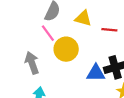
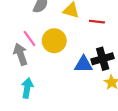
pink line: (48, 33) -> (29, 38), moved

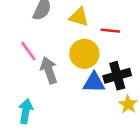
yellow circle: (54, 41) -> (84, 54), moved
gray arrow: (20, 54) -> (49, 70), moved

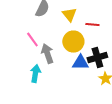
yellow triangle: (79, 17) -> (69, 14), turned 35
cyan arrow: (26, 111) -> (35, 74), moved

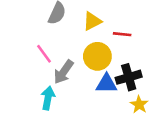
yellow triangle: (69, 14) -> (92, 21), turned 42
gray arrow: (47, 54) -> (64, 72), turned -126

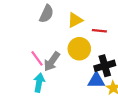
pink line: (44, 54) -> (37, 58), moved
blue triangle: (107, 84) -> (96, 81), moved

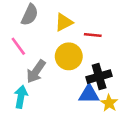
pink line: (37, 58) -> (18, 46), moved

